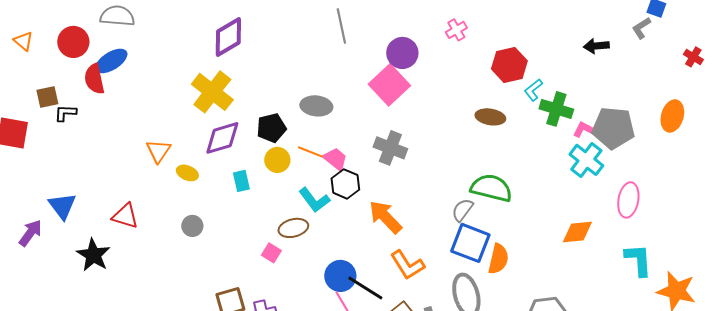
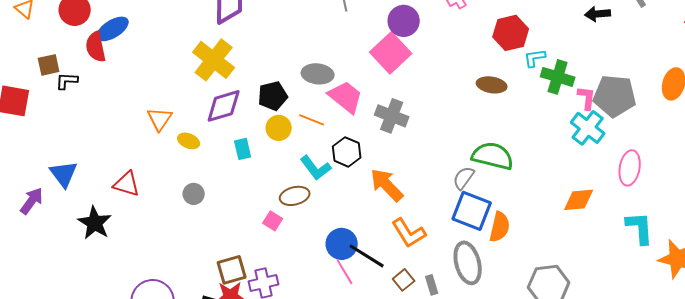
cyan L-shape: (533, 90) -> (535, 58), turned 30
pink L-shape: (585, 130) -> (587, 98), turned 70
pink trapezoid: (335, 159) -> (346, 97), moved, size x1.4

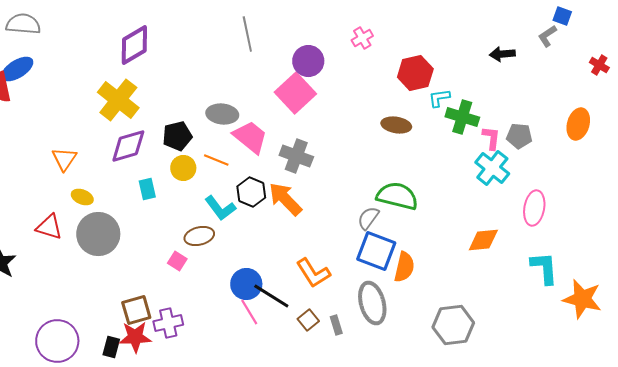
gray pentagon: (615, 96) -> (519, 136), size x0.6
yellow ellipse: (189, 141) -> (82, 197), moved
red triangle: (127, 184) -> (49, 227), moved
orange arrow: (387, 185) -> (285, 199), moved
gray circle: (194, 194) -> (98, 234), size x2.0

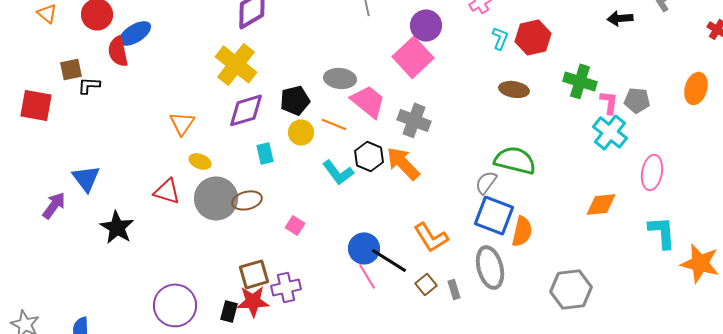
cyan L-shape: (439, 98) -> (500, 38), moved, turned 120
brown ellipse: (199, 236) -> (247, 200), moved

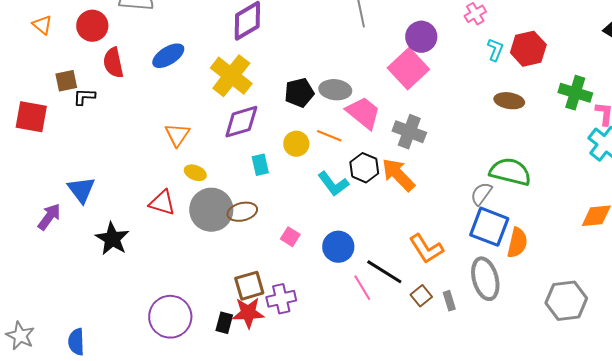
blue ellipse: (135, 33) -> (168, 56), moved
black pentagon: (295, 100) -> (299, 93), moved
blue circle: (364, 248) -> (338, 247), moved

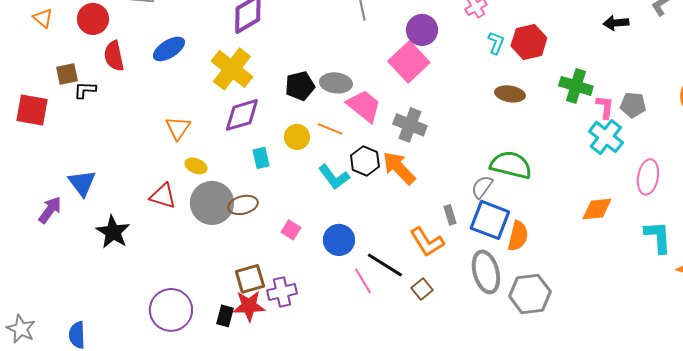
gray rectangle: (449, 301) -> (450, 215), moved
gray hexagon: (566, 301) -> (530, 294), moved

